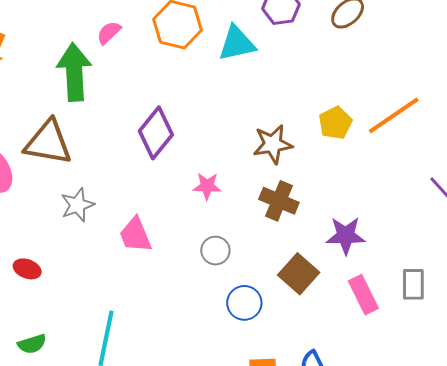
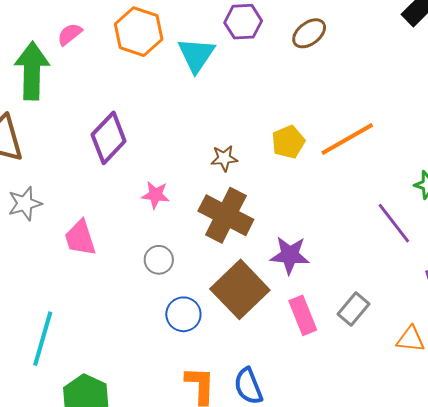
cyan triangle: (237, 43) -> (196, 55), turned -48
brown star: (273, 144) -> (224, 158), size x0.7
brown cross: (279, 201) -> (226, 215), size x1.4
brown square: (299, 274) -> (240, 289), size x1.4
gray rectangle: (413, 284) -> (353, 309), turned 36

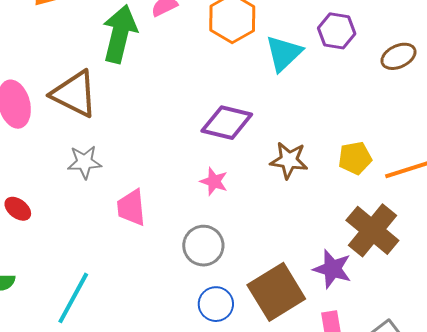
purple diamond: (109, 138) -> (227, 123), moved, turned 48
brown star: (224, 158) -> (289, 160), size x1.4
brown cross: (226, 215) -> (372, 230), moved
gray circle: (159, 260) -> (203, 246), size x1.4

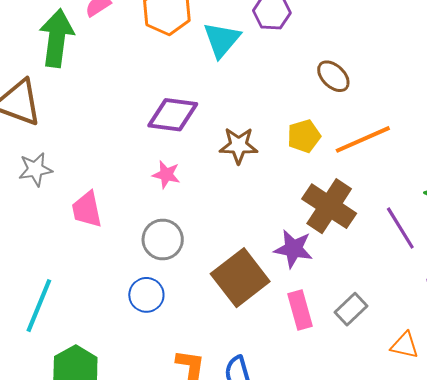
brown ellipse: (398, 56) -> (333, 76), moved, turned 76
blue circle: (216, 304) -> (146, 295), moved

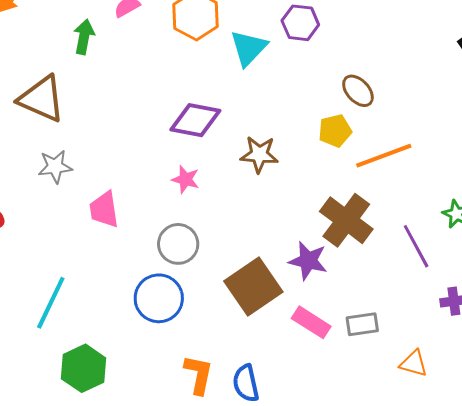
green arrow: (57, 38) -> (84, 37), size x0.6
yellow pentagon: (304, 136) -> (335, 131), moved
blue circle: (146, 295) -> (159, 298), size x1.4
gray rectangle: (351, 309) -> (362, 324), turned 32
pink rectangle: (300, 310) -> (311, 322), turned -45

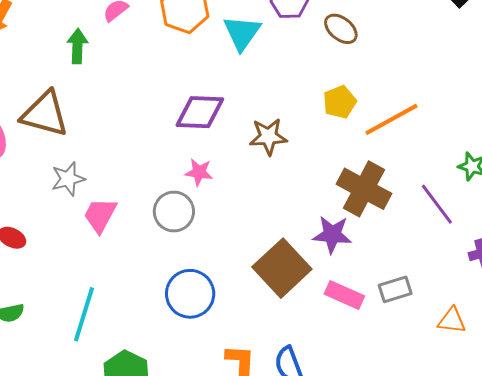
brown ellipse: (358, 91) -> (341, 29), moved
pink trapezoid: (104, 210) -> (100, 215), moved, turned 45
gray circle: (178, 244) -> (174, 212), moved

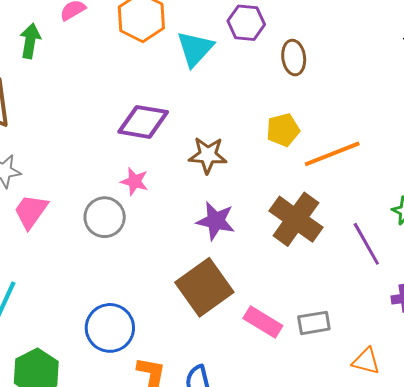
brown ellipse: (341, 29) -> (294, 58), turned 36
purple star: (332, 235) -> (216, 221), moved
blue circle: (190, 294) -> (110, 328), moved

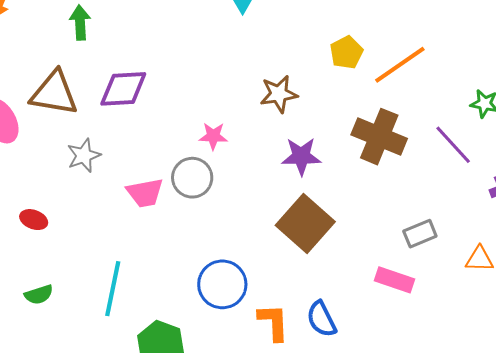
purple diamond: (143, 122) -> (123, 89), moved
pink trapezoid: (31, 211) -> (145, 193), moved, turned -123
pink rectangle: (263, 322) -> (395, 280), moved

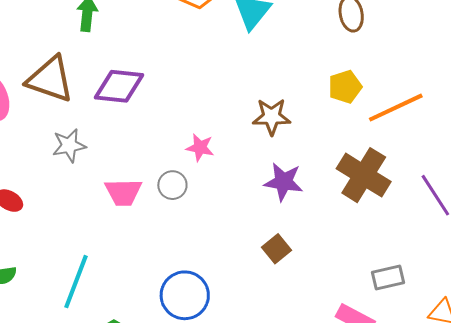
gray circle: (192, 178) -> (172, 185), size x0.7
brown square: (305, 223) -> (276, 249), size x0.5

